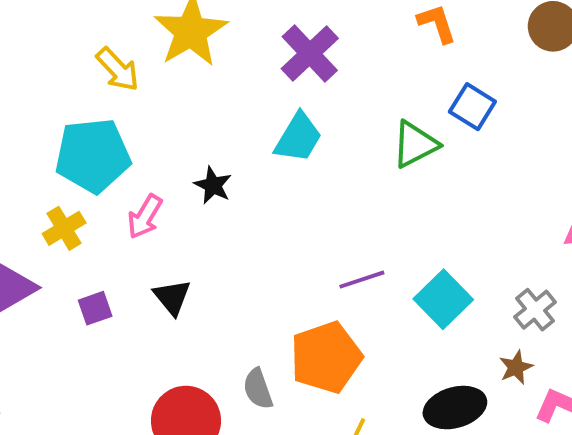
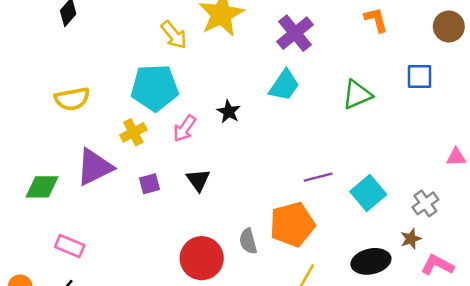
blue square: (472, 107) -> (420, 76), moved, turned -36

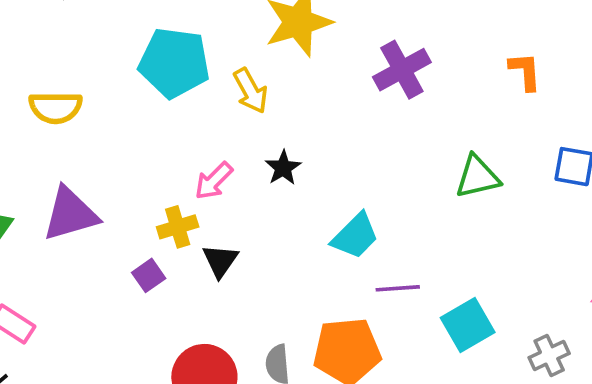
yellow arrow: (174, 35) -> (251, 91), moved
cyan trapezoid: (284, 85) -> (355, 236), moved
cyan pentagon: (155, 88) -> (174, 63), moved
yellow cross: (133, 132) -> (178, 227), moved
purple square: (150, 184) -> (149, 275), moved, turned -30

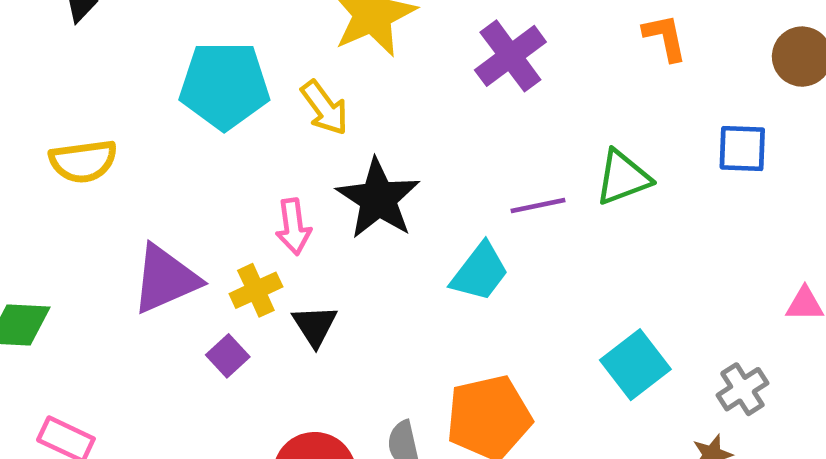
black star: (283, 168) -> (378, 199), size x1.8
pink arrow: (214, 181) -> (293, 227), turned -45
purple triangle: (70, 214) -> (165, 279), moved
purple line: (398, 288) -> (538, 206), moved

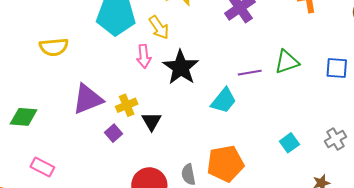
blue square: (742, 149) -> (337, 68), moved
pink arrow: (293, 227) -> (144, 56), moved
cyan square: (635, 365) -> (289, 143), size x0.7
gray cross: (742, 389) -> (335, 139), moved

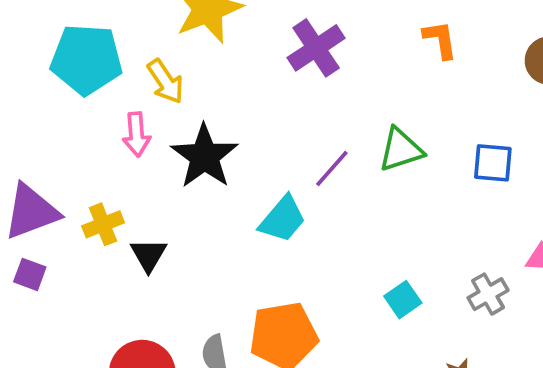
purple line: (250, 73) -> (332, 168), turned -40
purple square: (114, 133) -> (30, 274), moved, turned -30

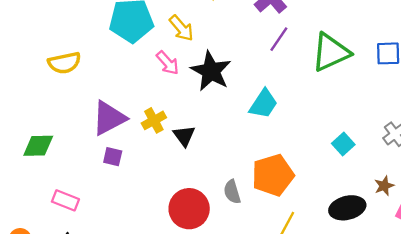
pink arrow: (137, 134) -> (168, 63), turned -30
green triangle: (401, 150) -> (331, 52), size x1.4
purple line: (332, 168) -> (279, 39), moved

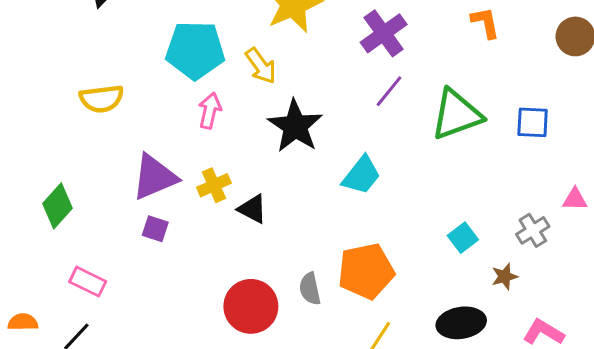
pink arrow: (168, 63) -> (210, 111), moved, turned -130
black triangle: (184, 136) -> (252, 209), turned -30
green diamond: (38, 146) -> (58, 206), turned -52
brown star: (384, 186) -> (505, 277), moved

